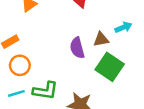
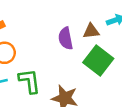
green L-shape: (45, 91) -> (29, 81), turned -110

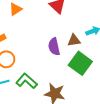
green L-shape: (29, 81) -> (27, 81), turned -40

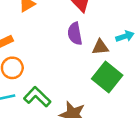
purple semicircle: (54, 47) -> (75, 34), moved

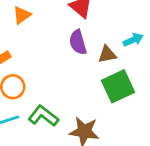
green square: (107, 77) -> (118, 86), turned 32

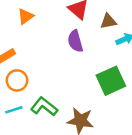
brown triangle: (107, 54) -> (108, 21), moved

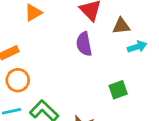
green square: (111, 81) -> (118, 90), size x0.6

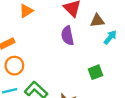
cyan arrow: (137, 47) -> (110, 37), turned -32

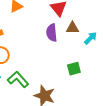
brown triangle: (97, 21) -> (72, 28), moved

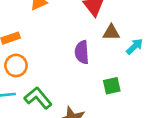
purple semicircle: (52, 33) -> (82, 52), moved

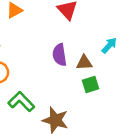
brown triangle: (111, 32) -> (84, 63), moved

